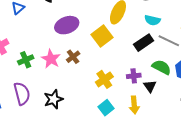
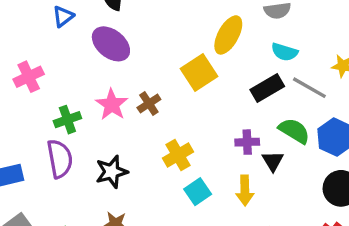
purple ellipse: (67, 25) -> (111, 44), moved, turned 55
green cross: (26, 60) -> (67, 120), moved
yellow cross: (104, 79) -> (178, 155), moved

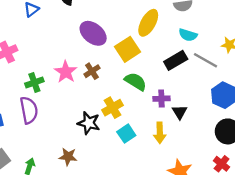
purple ellipse: (111, 44) -> (93, 33), moved
green semicircle: (294, 131) -> (136, 81), moved
black star: (112, 172) -> (89, 123), moved, turned 30

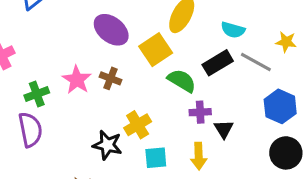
brown cross: (92, 71) -> (111, 78), turned -35
green semicircle: (136, 81) -> (182, 81), moved
cyan square: (126, 134) -> (156, 158), turned 30

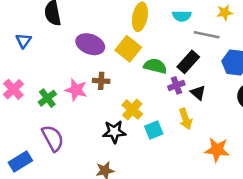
black rectangle: (218, 63) -> (188, 62), moved
green cross: (37, 94) -> (47, 98), moved

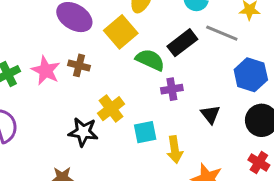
black rectangle: (188, 62) -> (182, 43), moved
black triangle: (198, 93) -> (210, 114), moved
yellow arrow: (186, 119) -> (175, 150), moved
cyan square: (154, 130) -> (145, 132), moved

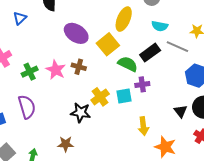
black triangle: (210, 114) -> (180, 111), moved
cyan square: (145, 132) -> (124, 96), moved

